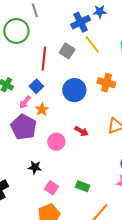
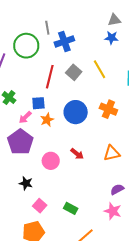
blue cross: (81, 22) -> (64, 41), moved
blue square: (36, 86) -> (38, 103), turned 32
orange star: (42, 109) -> (47, 120), moved

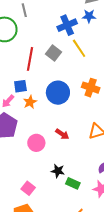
blue cross: (64, 41) -> (67, 25), moved
black star: (26, 183) -> (58, 171), moved
green rectangle: (71, 208) -> (73, 183), moved

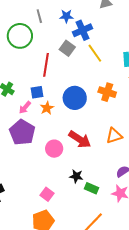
blue star: (89, 16) -> (66, 16), moved
gray square: (54, 53) -> (67, 48), moved
red arrow: (62, 134) -> (80, 139), size x1.6

